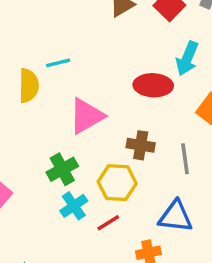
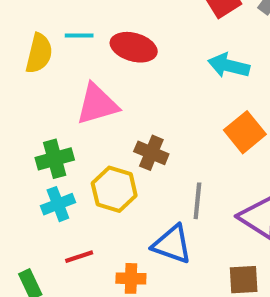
cyan arrow: (187, 58) -> (229, 66), turned 68
red ellipse: (153, 85) -> (134, 47), moved
gray line: (185, 159) -> (197, 201), moved
red line: (108, 223) -> (79, 257), moved

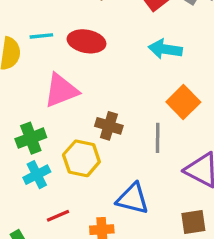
gray line: (197, 201) -> (158, 138), moved

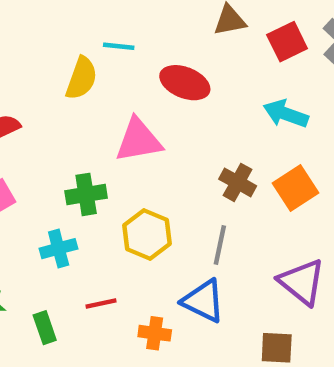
cyan line: (41, 36) -> (119, 46), moved
brown cross: (109, 126) -> (238, 182), moved
gray line: (158, 138) -> (220, 245), moved
cyan cross: (37, 175) -> (59, 249), moved

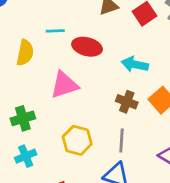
cyan line: (119, 46) -> (55, 31), moved
cyan arrow: (286, 114) -> (135, 64), moved
green cross: (86, 194) -> (23, 118), moved

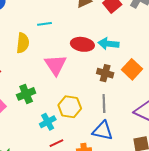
red ellipse: (87, 47) -> (82, 44), moved
pink triangle: (64, 85) -> (56, 65), turned -40
cyan cross: (26, 156) -> (48, 122), moved

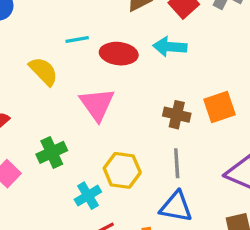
yellow semicircle: (23, 43) -> (44, 71), turned -48
red ellipse: (82, 44) -> (119, 54), moved
cyan arrow: (108, 44) -> (170, 47), moved
orange square: (132, 69) -> (219, 107), turned 30

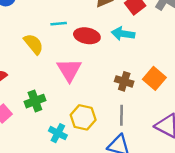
orange square: (219, 107) -> (154, 78), turned -35
cyan cross: (88, 196) -> (58, 133), turned -36

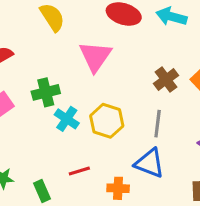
brown cross: (124, 81) -> (166, 79), turned 30
cyan cross: (58, 133) -> (67, 119), moved

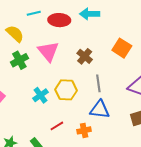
brown cross: (166, 79) -> (85, 56), moved
green cross: (46, 92) -> (19, 60), moved
cyan cross: (67, 119) -> (41, 95), turned 35

